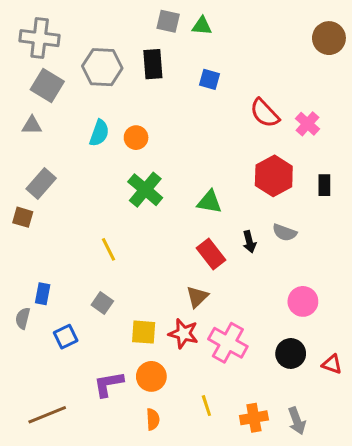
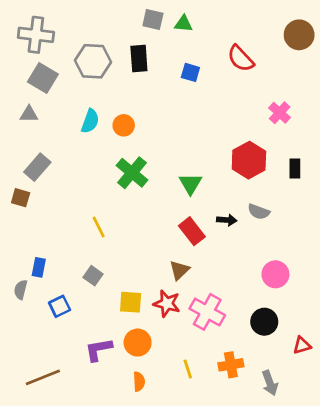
red semicircle: (265, 113) -> (241, 58), moved
green triangle: (210, 202) -> (190, 184), turned 50
black arrow: (249, 242) -> (227, 220), turned -72
red triangle: (332, 364) -> (302, 345), moved, turned -36
orange cross: (254, 418) -> (231, 365), moved

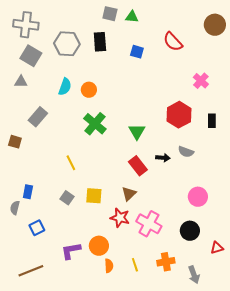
gray rectangle: (37, 167) -> (38, 117), moved
yellow square: (131, 302) -> (94, 196), moved
blue square: (60, 306) -> (37, 228), moved
orange semicircle: (139, 382) -> (109, 266), moved

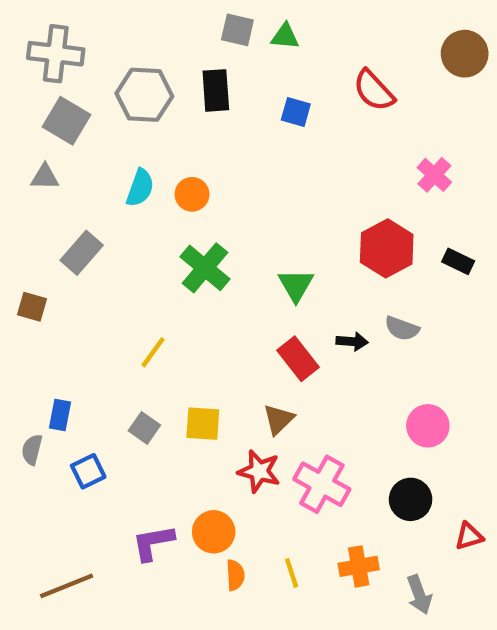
black rectangle: (212, 121) -> (458, 261), turned -64
yellow line: (71, 163) -> (153, 352), turned 63
blue square: (37, 228) -> (88, 471), moved

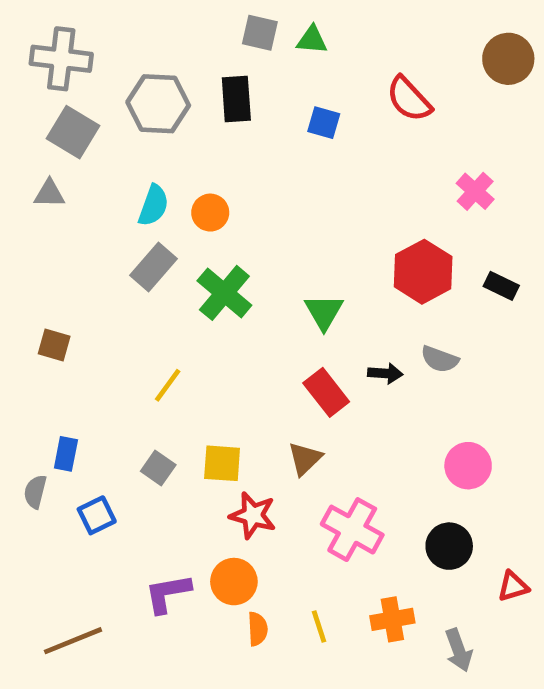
gray rectangle: (82, 253) -> (153, 267), moved
brown square: (32, 307) -> (54, 345), moved
red star: (259, 471) -> (253, 515), moved

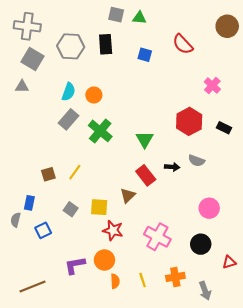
brown square: (54, 345) -> (48, 174), moved, turned -32
brown triangle: (305, 459) -> (128, 195), moved

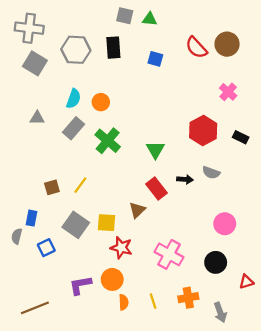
brown circle: (227, 26) -> (227, 44), moved
gray triangle: (22, 87) -> (37, 118), moved
gray square: (71, 209) -> (76, 225), size x1.6

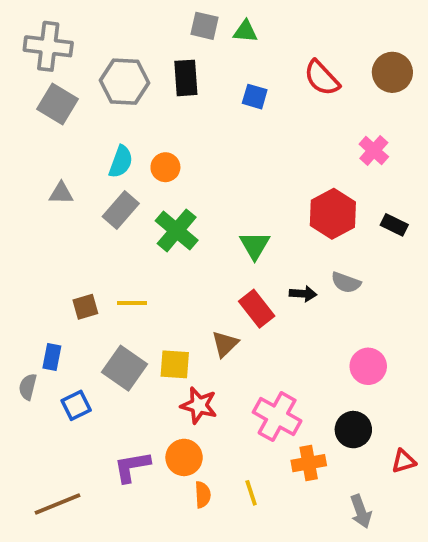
brown circle: (227, 44) -> (392, 72), moved
yellow line: (80, 185) -> (132, 303), turned 54
orange cross: (188, 298) -> (309, 463), moved

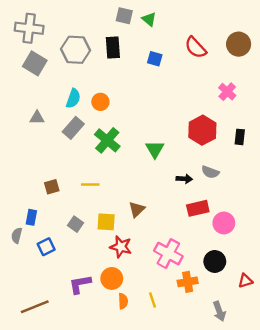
green triangle: (245, 31) -> (149, 19), turned 35
black rectangle: (394, 225) -> (240, 137), turned 70
yellow line: (132, 303) -> (90, 184), moved
red rectangle: (257, 309) -> (198, 208), moved, turned -65
gray square: (124, 368) -> (76, 224), size x0.6

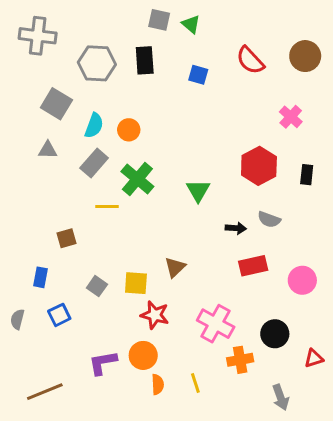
gray square: (35, 63) -> (56, 104), moved
yellow line: (90, 184) -> (107, 206), moved
pink circle: (224, 223) -> (302, 280), moved
gray semicircle: (17, 235) -> (17, 319), moved

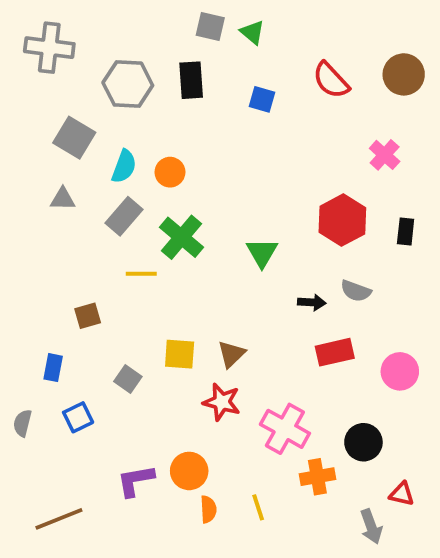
yellow square: (136, 283) -> (180, 354), moved
red star: (155, 315) -> (222, 402), moved
red triangle: (314, 358) -> (402, 494), moved, turned 30

